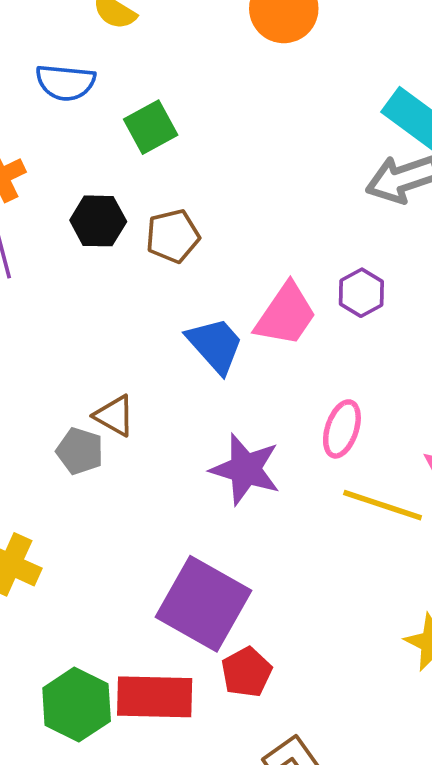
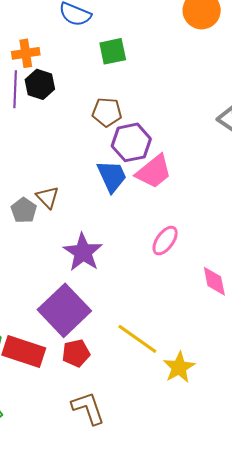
black hexagon: (98, 221) -> (40, 84), moved
purple hexagon: (361, 293) -> (131, 142), moved, size x1.5
purple star: (245, 469) -> (83, 252), moved
yellow line: (383, 505) -> (137, 339), moved

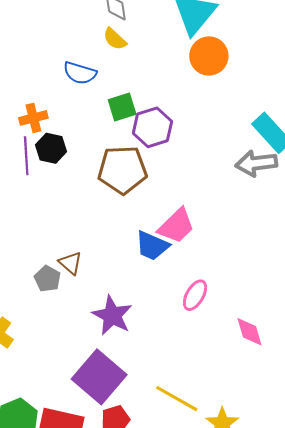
brown pentagon: (107, 112) -> (122, 170), size x1.6
purple hexagon: (131, 142) -> (152, 127), moved
blue trapezoid: (112, 176) -> (152, 246), moved, turned 144

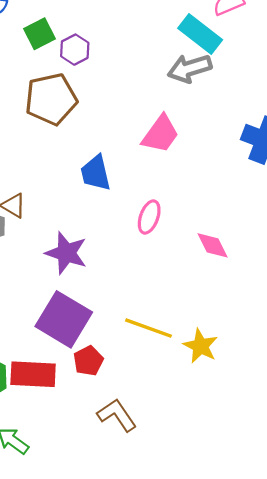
purple hexagon: (152, 127) -> (75, 50), size x0.7
pink trapezoid: (176, 226) -> (160, 134), moved
blue trapezoid: (152, 246) -> (96, 173), turned 63

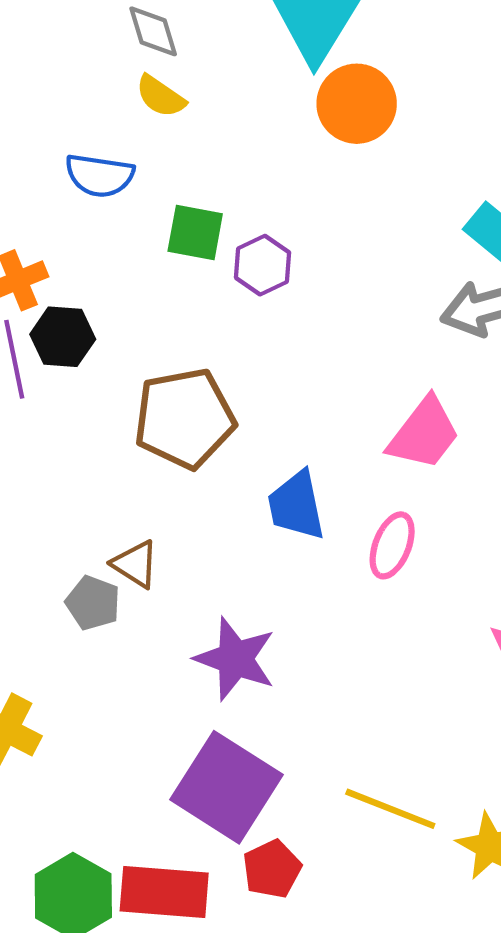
green square: (40, 34) -> (195, 232), turned 36
brown pentagon: (51, 99) -> (184, 418), moved
pink ellipse: (149, 217) -> (392, 545), moved

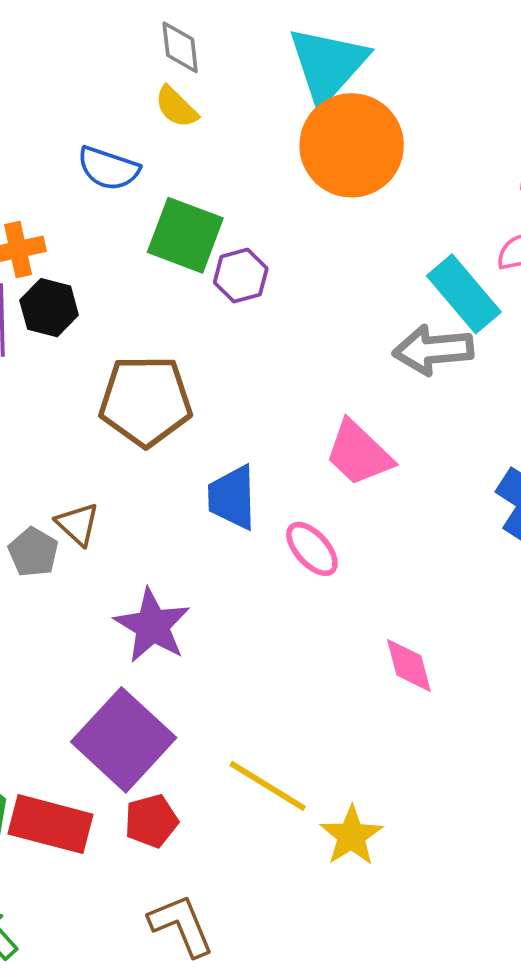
orange circle: (357, 104) -> (352, 145), size x1.4
green square: (195, 232) -> (185, 235), size x1.4
pink trapezoid: (424, 434) -> (359, 453), turned 86
pink ellipse: (392, 545) -> (312, 549), turned -74

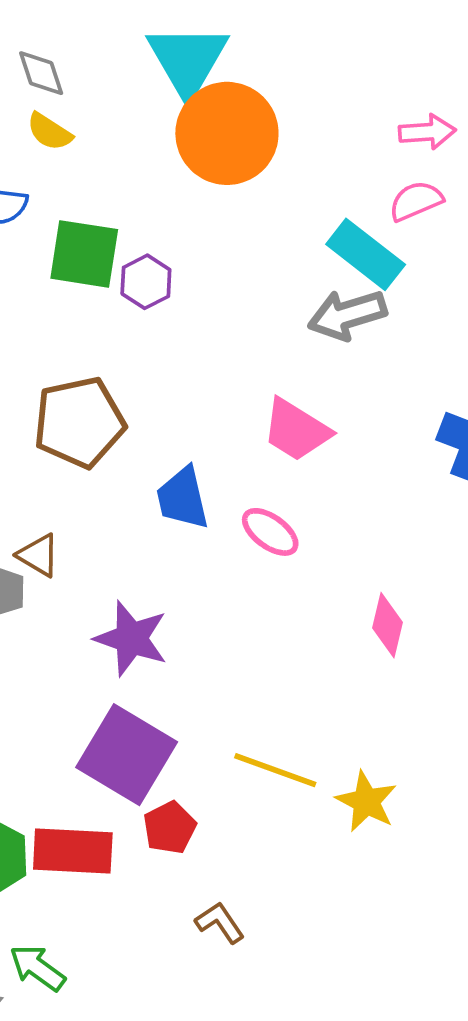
pink diamond: (409, 665) -> (388, 625), turned 40
brown L-shape: (181, 925) -> (220, 923), size x0.7

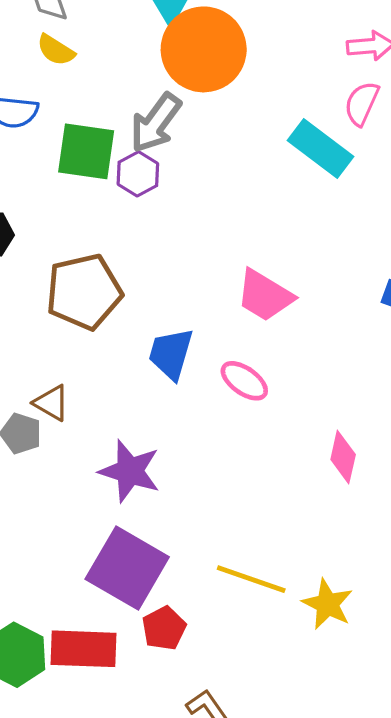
pink semicircle: (416, 201) -> (362, 103), turned -42
gray arrow: (347, 315) -> (156, 123), moved, turned -36
blue trapezoid: (183, 498) -> (171, 354), turned 30

